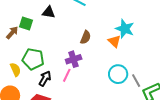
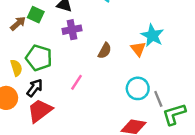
brown semicircle: (86, 37) -> (105, 51), moved
purple cross: (74, 59) -> (72, 30), moved
black arrow: (45, 78) -> (35, 88), moved

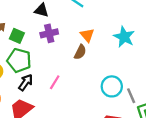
green square: (36, 15) -> (17, 36), moved
orange triangle: (138, 49) -> (87, 35), moved
black arrow: (35, 88) -> (26, 82), moved

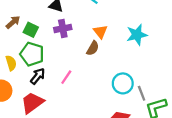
cyan star: (124, 37) -> (137, 35), turned 30

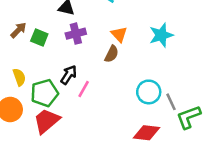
green pentagon: (32, 54) -> (45, 93), moved, turned -30
black arrow: (38, 76) -> (69, 75), moved

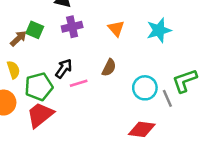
brown arrow: (18, 30) -> (18, 38), moved
brown semicircle: (112, 54) -> (109, 68), moved
pink line: (84, 89) -> (79, 83), turned 42
green L-shape: (189, 117) -> (185, 81), moved

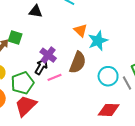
purple cross: (72, 27) -> (48, 55), moved, turned -35
cyan star: (159, 30) -> (98, 41), moved
brown semicircle: (109, 68) -> (78, 63), size x1.5

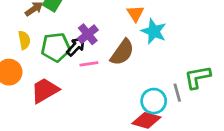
cyan star: (98, 41) -> (154, 31), turned 30
cyan circle: (108, 76) -> (154, 101), moved
green pentagon: (22, 83) -> (56, 47), moved

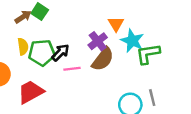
purple cross: (88, 34) -> (98, 41), moved
yellow semicircle: (24, 40) -> (23, 46), moved
green L-shape: (198, 77) -> (148, 54), moved

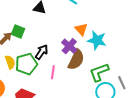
black arrow: (60, 52) -> (42, 52), moved
green L-shape: (148, 54) -> (99, 72), moved
pink line: (72, 69) -> (53, 72), turned -64

